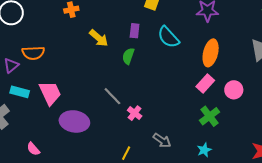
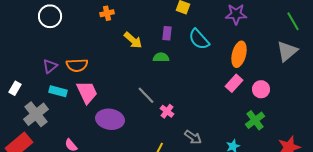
orange semicircle: (33, 53) -> (77, 65), moved
green semicircle: (128, 56) -> (161, 57), turned 70
green cross: (210, 116) -> (255, 120), moved

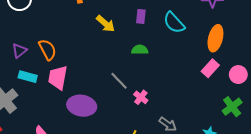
green semicircle: (161, 57) -> (140, 50), moved
orange semicircle: (77, 65) -> (47, 50), turned -115
pink trapezoid: (87, 92) -> (58, 78), turned -145

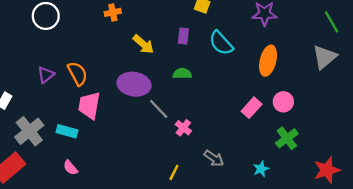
pink rectangle: (210, 68) -> (252, 108), moved
pink circle: (238, 75) -> (283, 102), moved
cyan rectangle: (28, 77) -> (67, 131), moved
purple ellipse: (82, 106) -> (134, 84), moved

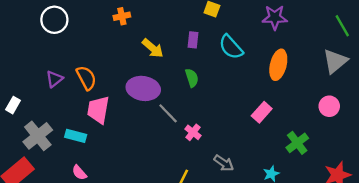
green semicircle: (182, 74) -> (192, 78), turned 72
pink circle: (283, 102) -> (329, 106), moved

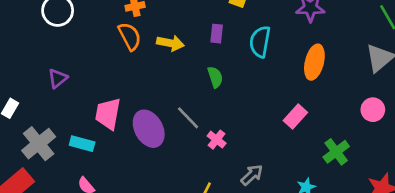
cyan semicircle: (231, 47) -> (260, 42), turned 52
yellow arrow: (153, 48) -> (170, 43), turned -30
orange semicircle: (86, 78) -> (130, 36), moved
purple ellipse: (143, 88) -> (149, 129), moved, turned 52
gray arrow: (224, 163) -> (252, 175), turned -78

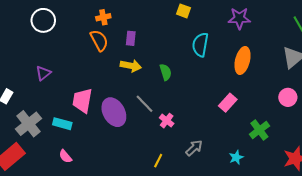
purple rectangle: (217, 34) -> (131, 38), moved
yellow arrow: (170, 43) -> (131, 66), moved

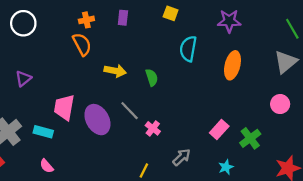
purple rectangle: (131, 38) -> (123, 18), moved
pink rectangle: (228, 103) -> (219, 129), moved

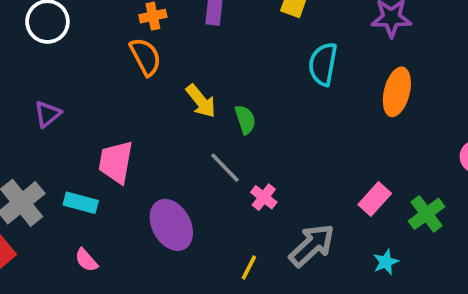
yellow arrow: (115, 71) -> (201, 101), turned 40
green semicircle: (152, 77) -> (245, 120), moved
purple ellipse: (97, 120) -> (171, 225), moved
gray arrow: (182, 157) -> (312, 245), size x1.5

